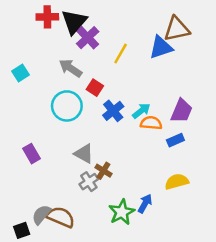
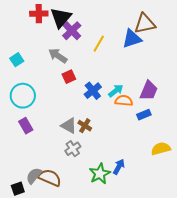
red square: (95, 88) -> (69, 77), moved, turned 32
cyan circle: (67, 106) -> (23, 96), moved
brown cross: (103, 171) -> (85, 126), moved
yellow semicircle: (177, 182) -> (161, 149), moved

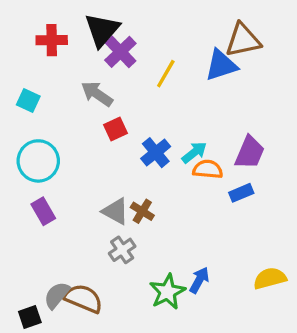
red cross: (39, 14) -> (52, 40), moved
cyan square: (17, 60) -> (28, 101), turned -32
yellow semicircle: (161, 149) -> (270, 278), moved

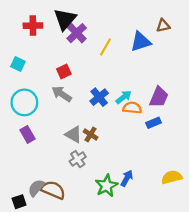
brown triangle: (243, 40) -> (163, 26), moved, size x0.6
gray arrow: (97, 94) -> (62, 94), moved
red square: (115, 129) -> (64, 71), moved

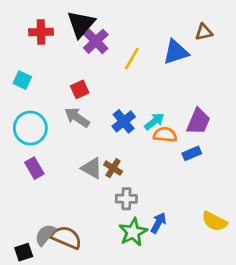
gray cross: (78, 159) -> (126, 199), moved, turned 35
yellow semicircle: (172, 177) -> (214, 221), turned -138

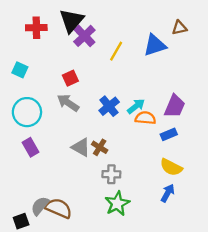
yellow semicircle: (214, 221) -> (171, 167), moved
blue arrow: (158, 223) -> (168, 193), moved

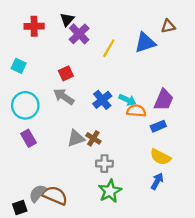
black triangle: (72, 21) -> (67, 20), size x0.6
cyan arrow: (136, 106) -> (127, 100), turned 63
gray triangle: (81, 147) -> (76, 138), turned -48

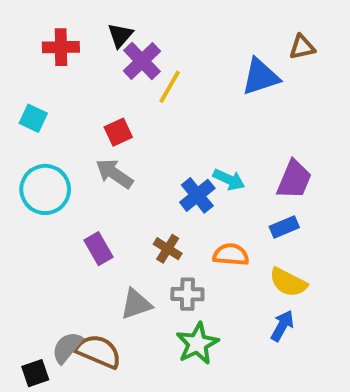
yellow line: (109, 48) -> (170, 87), moved
blue cross: (102, 100) -> (197, 195), moved
orange semicircle: (136, 111) -> (231, 255), moved
purple rectangle: (29, 138) -> (99, 249), moved
gray triangle: (76, 138) -> (136, 304), moved

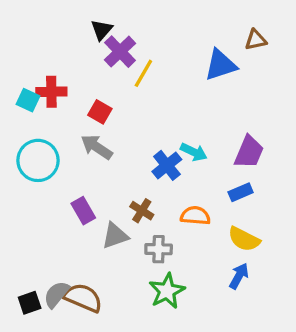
red cross: (61, 47) -> (51, 92), moved
red square: (118, 132) -> (100, 112), turned -35
gray triangle: (136, 304) -> (115, 236), moved
black square: (35, 373) -> (30, 303), moved

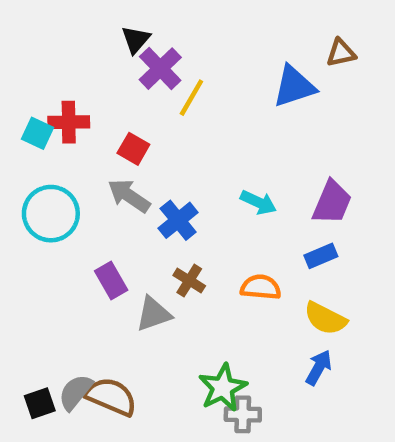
blue cross: (167, 165) -> (178, 220), moved
gray cross: (159, 249) -> (243, 414), moved

